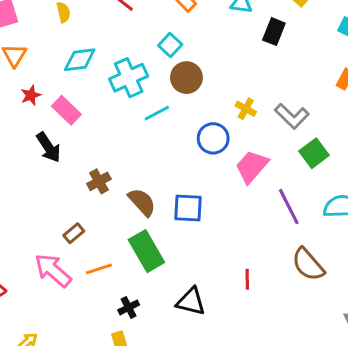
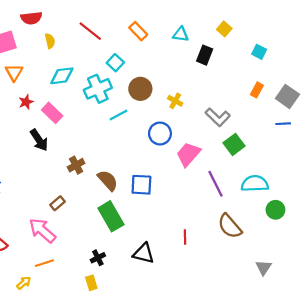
cyan square: (170, 45) -> (115, 63), moved
yellow cross: (246, 109) -> (175, 101), moved
orange line: (99, 269) -> (44, 263), moved

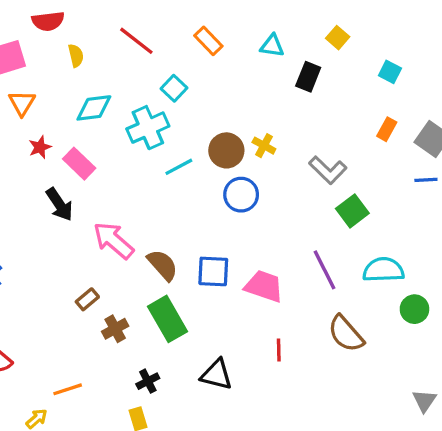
brown circle: (140, 89) -> (226, 150), moved
pink trapezoid: (188, 154) -> (264, 286), moved, turned 68
brown cross: (76, 165) -> (115, 329), moved
pink arrow: (42, 230) -> (113, 240), moved
gray triangle: (263, 268) -> (424, 401), moved

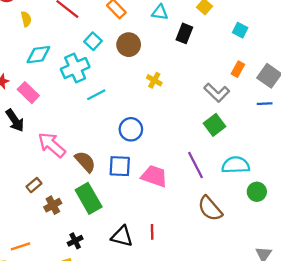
brown circle: (226, 150) -> (129, 45), moved
gray L-shape: (328, 170) -> (217, 93), moved
blue circle: (241, 195) -> (131, 129), moved
red line: (279, 350) -> (152, 232), moved

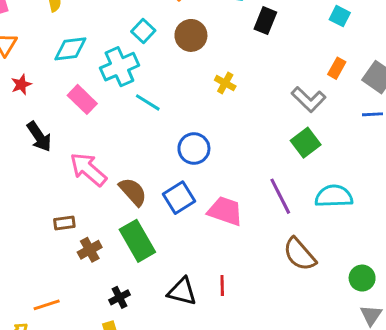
pink rectangle: (28, 93) -> (82, 99), moved
cyan line: (96, 95) -> (148, 102), turned 60
blue square: (120, 166) -> (179, 198), turned -35
brown rectangle: (34, 185) -> (64, 223), turned 32
green circle: (257, 192) -> (362, 278), moved

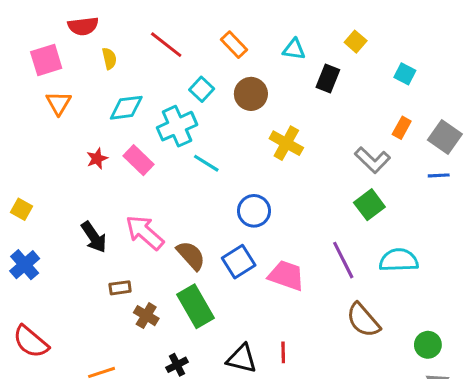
yellow cross: (225, 83) -> (286, 143), size x1.5
red star: (21, 85) -> (97, 159), moved
black arrow: (39, 137) -> (94, 237), moved
brown cross: (90, 250) -> (146, 316), turned -30

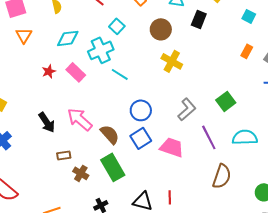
brown circle: (251, 94) -> (161, 29), moved
gray L-shape: (372, 160) -> (187, 109), moved, turned -85
blue circle: (254, 211) -> (141, 110), moved
brown semicircle: (363, 320) -> (222, 176), turned -120

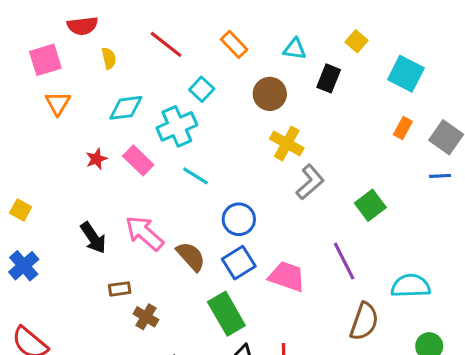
cyan square: (249, 16) -> (406, 74), size x1.6
cyan line: (120, 74) -> (195, 176), moved
gray L-shape: (187, 109) -> (310, 182), moved
cyan semicircle: (245, 137) -> (411, 286), moved
green rectangle: (113, 167) -> (226, 314), moved

